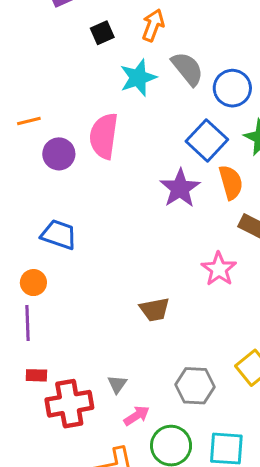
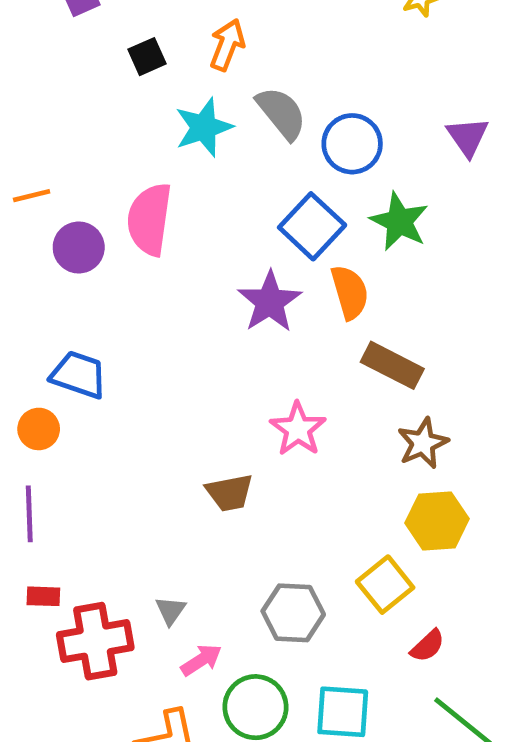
pink star: (219, 269) -> (298, 429), moved
orange circle: (33, 283) -> (39, 429), moved

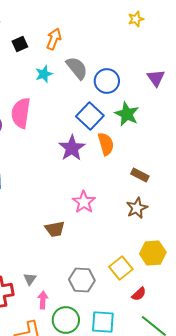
cyan star: (204, 127) -> (44, 74), size x0.7
brown rectangle: (392, 365) -> (140, 175), moved, size x0.7
yellow hexagon: (437, 521) -> (153, 253), moved
pink arrow: (201, 660) -> (43, 300), turned -54

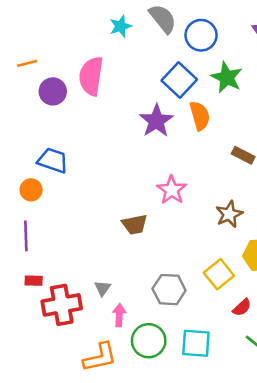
brown star: (137, 208) -> (229, 214), moved

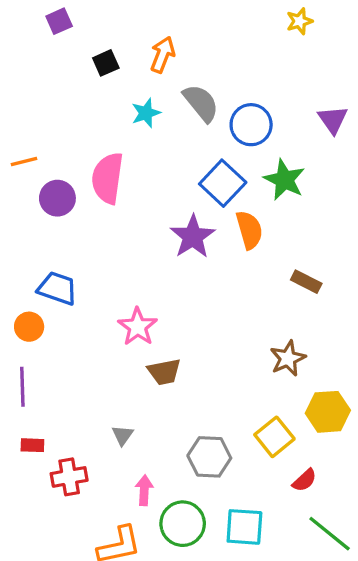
pink star: (172, 190) -> (138, 327), moved
gray triangle: (103, 288) -> (123, 435), moved
red cross: (62, 305) -> (69, 477), size x0.7

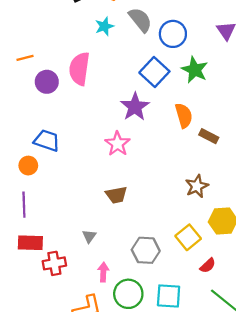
orange semicircle: (249, 230) -> (184, 115), moved
pink star: (138, 327) -> (117, 144), moved
red rectangle: (32, 445) -> (30, 243), size x1.6

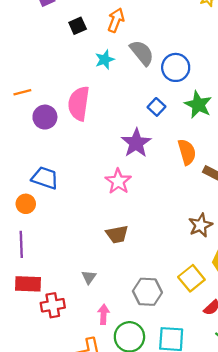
blue square: (154, 72) -> (156, 107), size x0.6

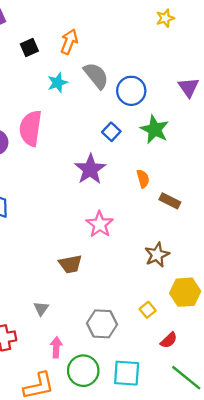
orange semicircle: (187, 152) -> (143, 179), size x0.7
pink star: (118, 181) -> (100, 224), moved
yellow square: (191, 278) -> (148, 310), size x0.6

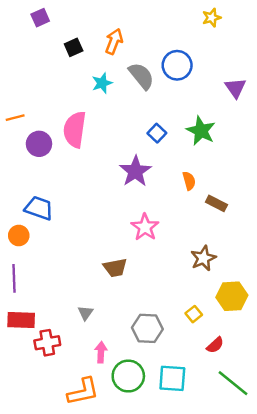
blue circle: (131, 91) -> (177, 65), moved

